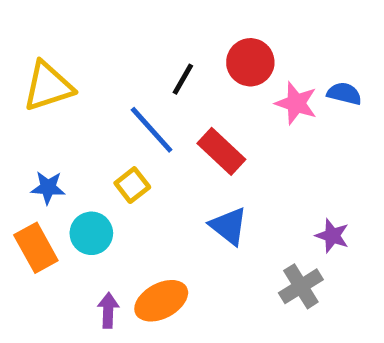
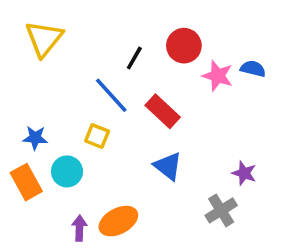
yellow triangle: (48, 86) -> (44, 39), moved, turned -33
yellow square: (132, 185) -> (97, 136), turned -30

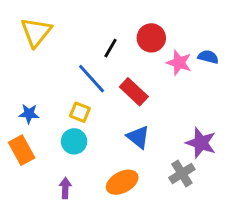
cyan circle: (67, 171) -> (74, 141), moved
purple star: (244, 173) -> (201, 143), size x1.5
orange ellipse: (118, 221) -> (122, 182), moved

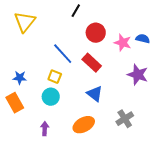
red circle: (151, 38) -> (96, 33), moved
black line: (110, 48) -> (76, 11), moved
purple star: (201, 143) -> (138, 75), moved

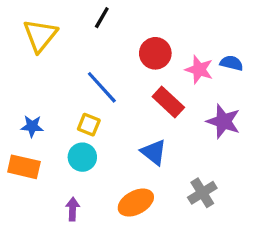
black line: (76, 11) -> (102, 18), moved
red rectangle: (92, 63) -> (168, 102), moved
orange rectangle: (15, 103) -> (24, 167), turned -48

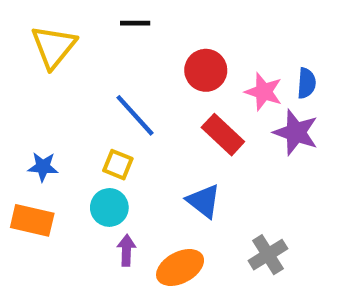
black line: (102, 18) -> (135, 23), turned 60
blue semicircle: (232, 63) -> (307, 83), turned 80
purple star: (223, 121) -> (296, 132), moved
purple arrow: (73, 209) -> (126, 250), moved

